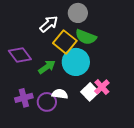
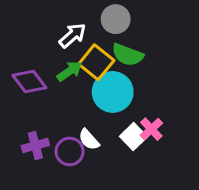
green arrow: (47, 67) -> (70, 71), moved
white semicircle: (60, 94) -> (89, 140), turned -140

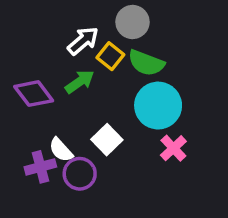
yellow square: (96, 62) -> (110, 56), moved, size x0.7
cyan circle: (113, 92) -> (158, 106), moved
white square: (133, 137) -> (107, 140), moved
white semicircle: (89, 140) -> (61, 150), moved

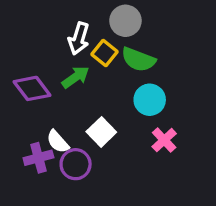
white arrow: (83, 41) -> (79, 38), turned 148
cyan circle: (158, 106) -> (150, 100), size x0.7

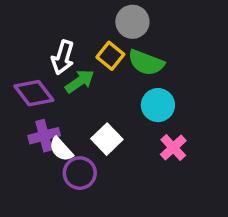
white arrow: (79, 38) -> (63, 57), moved
purple cross: (38, 158) -> (44, 136), moved

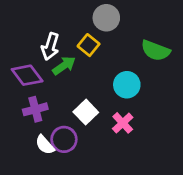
green semicircle: (146, 63) -> (156, 51), moved
pink cross: (173, 148) -> (123, 123), moved
white semicircle: (61, 149) -> (45, 145), moved

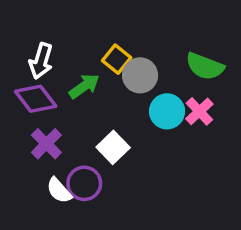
gray circle: (106, 18) -> (140, 75), moved
white arrow: (50, 46) -> (41, 61), moved
purple cross: (35, 109) -> (46, 144), turned -30
pink cross: (123, 123) -> (199, 111), moved

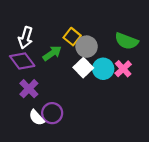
white square: (113, 147) -> (83, 68), moved

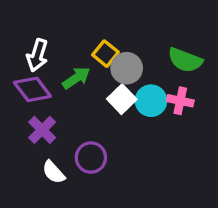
pink cross: (123, 69) -> (180, 101), turned -35
purple circle: (52, 113) -> (91, 158), moved

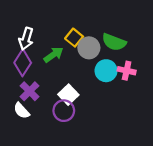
green semicircle: (185, 60) -> (114, 42), moved
purple diamond: (32, 89) -> (23, 63), turned 70
white square: (122, 99) -> (68, 95), moved
white semicircle: (54, 172) -> (22, 111), moved

